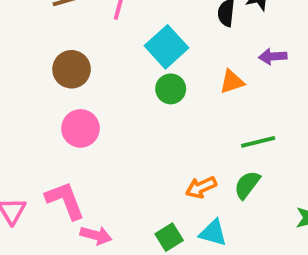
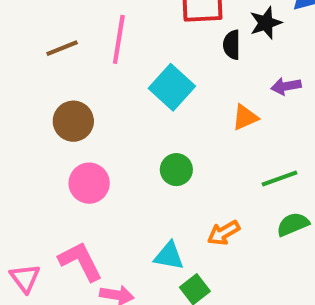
green circle: (171, 89) -> (176, 170), moved
green semicircle: (247, 185) -> (293, 224), moved, turned 36
cyan triangle: (213, 233) -> (169, 256), moved

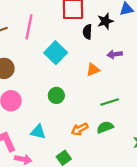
green semicircle: (293, 224) -> (105, 127), moved
cyan triangle: (169, 256) -> (38, 132), moved

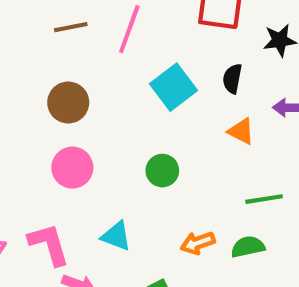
black semicircle: (87, 32) -> (232, 79), moved
orange triangle: (93, 70) -> (241, 131), turned 40

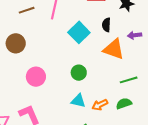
brown circle: (68, 102) -> (16, 43), moved
orange triangle: (241, 131) -> (114, 49), size x1.6
cyan triangle: (116, 236) -> (78, 101), moved

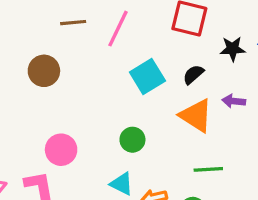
black semicircle: (106, 25) -> (193, 74), turned 32
pink circle: (36, 77) -> (61, 150), moved

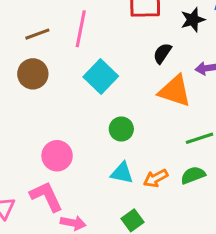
brown circle: (44, 71) -> (33, 74), moved
cyan square: (147, 76) -> (101, 77), moved

